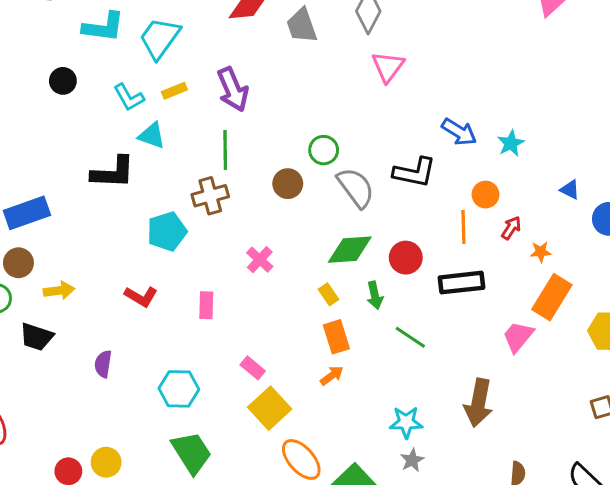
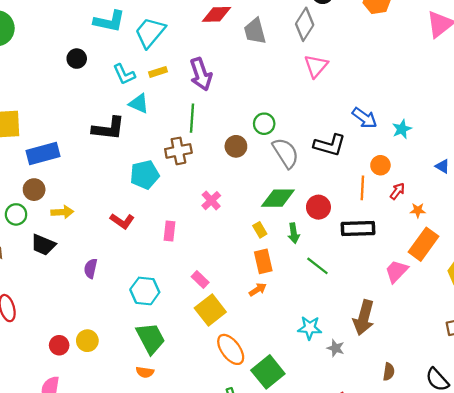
gray star: (412, 460) -> (336, 348), moved, turned -30

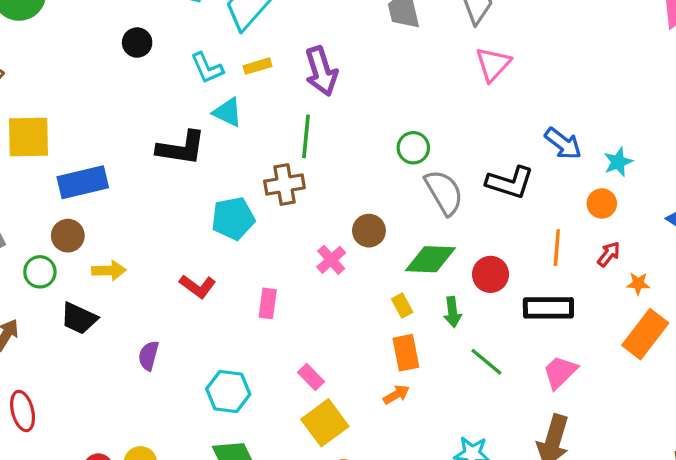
brown circle: (236, 146) -> (369, 231), moved
orange circle: (380, 165) -> (602, 203), moved
pink trapezoid: (396, 271) -> (560, 372), moved

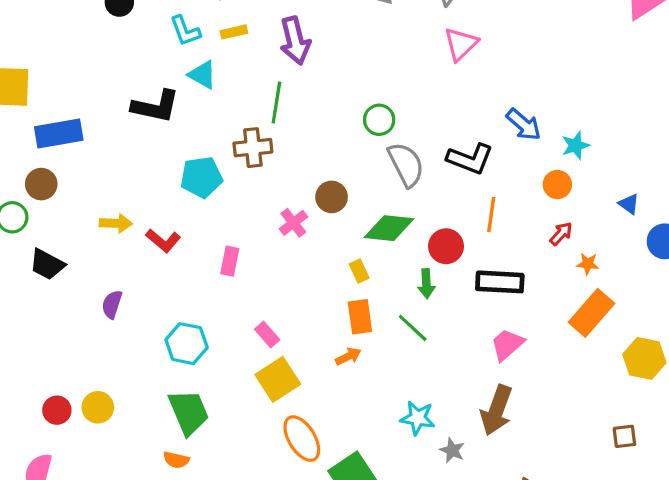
orange line: (557, 248) -> (491, 214), moved
yellow arrow: (109, 270) -> (116, 223), moved
green arrow: (452, 312) -> (426, 284), moved
green line: (486, 362) -> (413, 328), moved

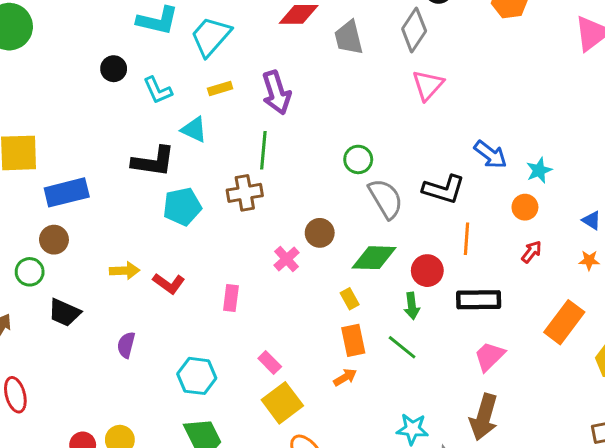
cyan L-shape: (185, 31) -> (158, 90), moved
cyan pentagon: (201, 177) -> (182, 207), moved
orange star: (588, 264) -> (589, 260), moved

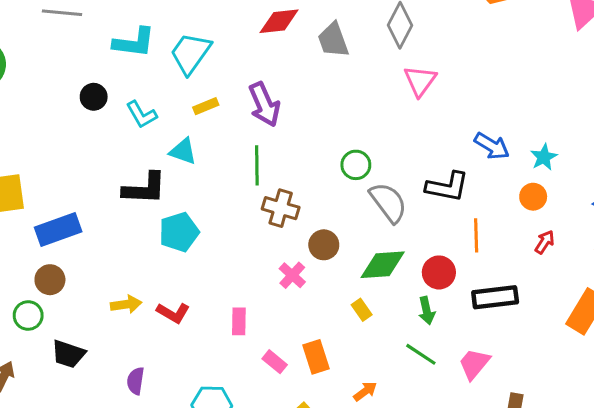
brown cross: (245, 193) -> (281, 208), moved, turned 32
orange rectangle: (353, 340) -> (316, 357), moved
pink trapezoid: (489, 356) -> (474, 364), moved
pink rectangle: (270, 363) -> (275, 362), moved

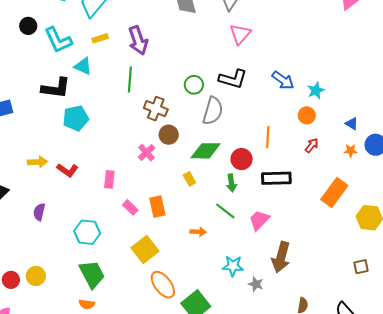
cyan L-shape: (141, 114) -> (58, 40), size x1.4
black L-shape: (447, 187) -> (233, 79), moved
gray semicircle: (388, 202) -> (213, 111), turned 48
brown cross: (281, 208) -> (156, 109), moved
orange arrow: (365, 391) -> (198, 232), moved, turned 35

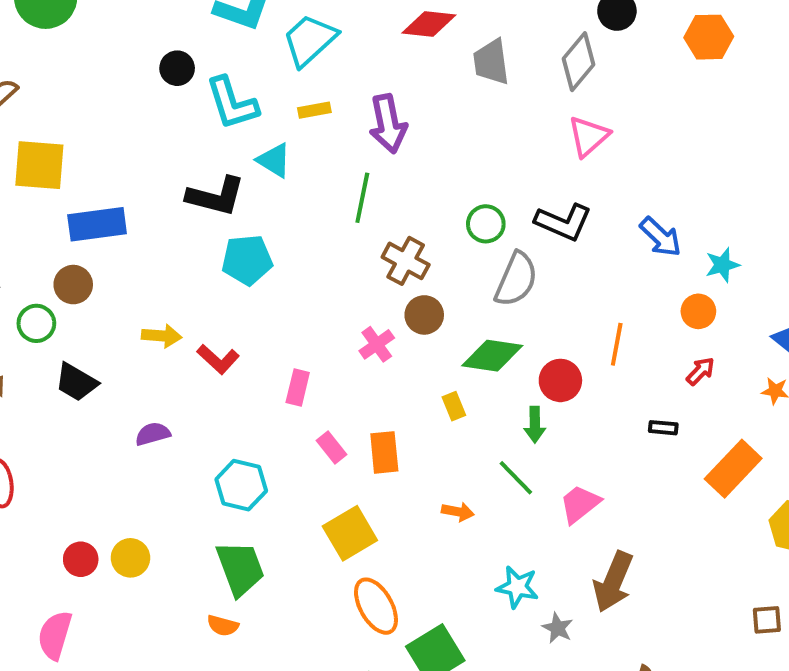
black rectangle: (276, 178) -> (663, 428), moved, size x0.5
purple semicircle: (39, 212) -> (153, 434), turned 54

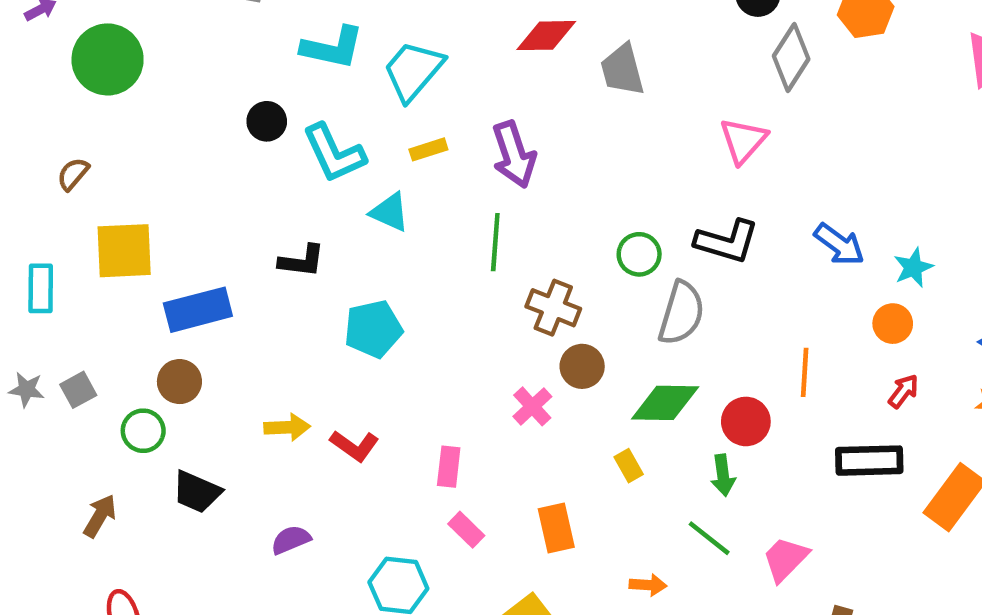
gray diamond: (579, 62) -> (791, 57), moved
black L-shape: (216, 196) -> (302, 261), moved, size x0.7
black rectangle: (663, 428) -> (869, 461), size x2.0
pink rectangle: (331, 447) -> (466, 530), moved

